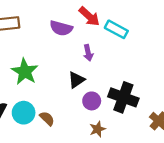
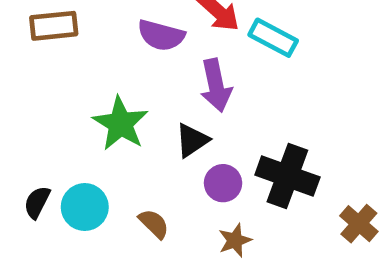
purple arrow: (88, 53) -> (216, 85), size x1.5
green star: (25, 72) -> (120, 124), moved
brown semicircle: (47, 119) -> (154, 224), moved

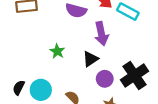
green star: (120, 124) -> (57, 51), size x0.6
black cross: (287, 176) -> (134, 75), turned 36

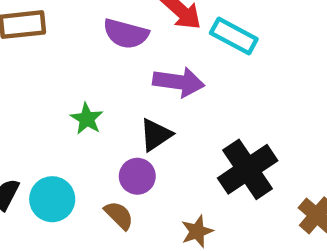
purple arrow: (101, 34) -> (179, 82), turned -70
purple circle: (105, 79) -> (137, 176), moved

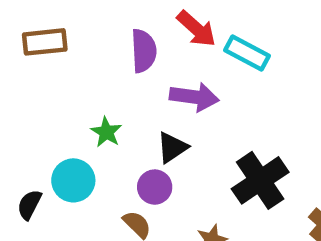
purple semicircle: (126, 34) -> (144, 51), turned -108
cyan circle: (52, 199) -> (73, 180), moved

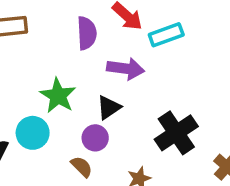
cyan rectangle: (247, 53) -> (166, 35), turned -48
green star: (106, 132) -> (58, 96), size x1.5

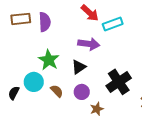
purple semicircle: (87, 33) -> (45, 22), moved
purple circle: (95, 138) -> (82, 92), moved
brown semicircle: (82, 167) -> (57, 91), moved

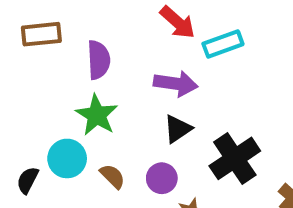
purple semicircle: (45, 22) -> (99, 60), moved
black triangle: (79, 67) -> (178, 129), moved

